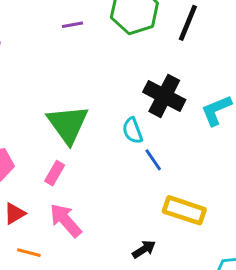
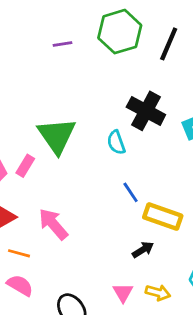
blue line: (153, 160) -> (131, 192), moved
pink rectangle: (55, 173) -> (25, 166), moved
black arrow: (144, 249) -> (143, 250), moved

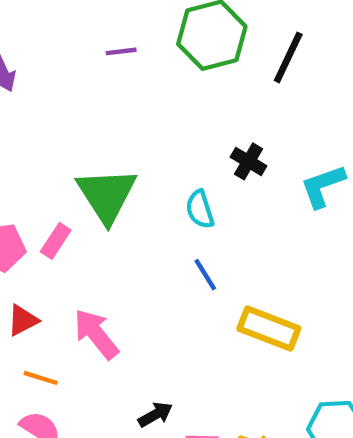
black cross: (146, 111) -> (249, 161), size x0.6
blue line: (131, 192) -> (205, 275), moved
black arrow: (143, 250) -> (155, 415), moved

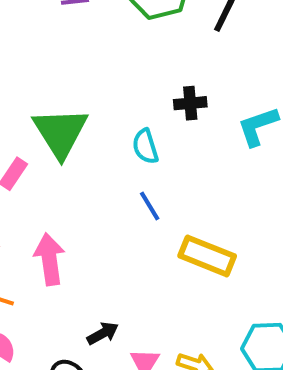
black cross: (249, 161) -> (190, 103), turned -36
pink arrow: (96, 334) -> (49, 259), turned 30

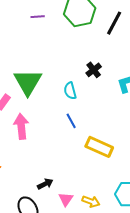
black cross: (190, 103) -> (94, 70), turned -35
pink arrow: (49, 259) -> (21, 126), moved

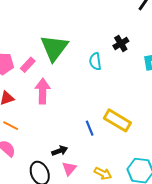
blue line: (71, 121) -> (90, 128), moved
pink triangle: (66, 199) -> (69, 169), moved

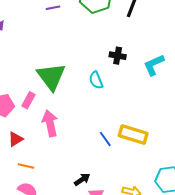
black cross: (121, 43) -> (118, 56), turned -35
blue line: (90, 128) -> (105, 139), moved

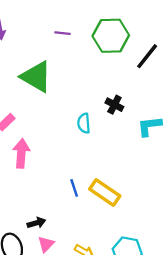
green triangle: (51, 77) -> (36, 77), moved, turned -40

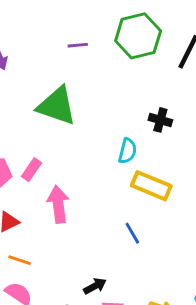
cyan semicircle: (84, 123) -> (127, 151), turned -150
yellow rectangle: (105, 193) -> (151, 186), moved

